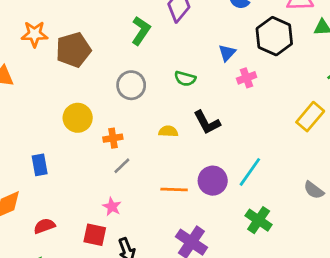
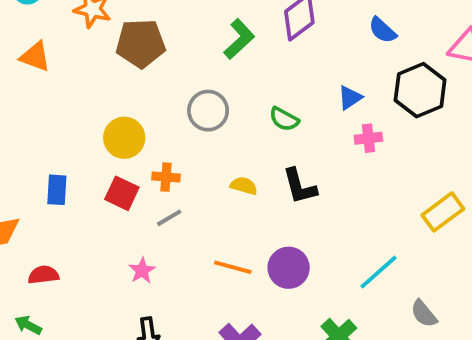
cyan line: (250, 172) -> (378, 272), moved
red square: (95, 235) -> (122, 193), moved

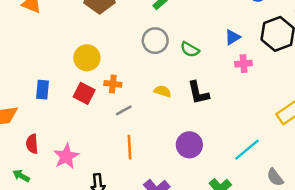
gray circle: (208, 111) -> (155, 41), moved
gray line: (169, 218) -> (124, 110), moved
orange line: (233, 267) -> (130, 147), moved, turned 70
pink star: (142, 271) -> (66, 156), moved, size x1.5
red semicircle: (43, 275) -> (32, 144), turned -90

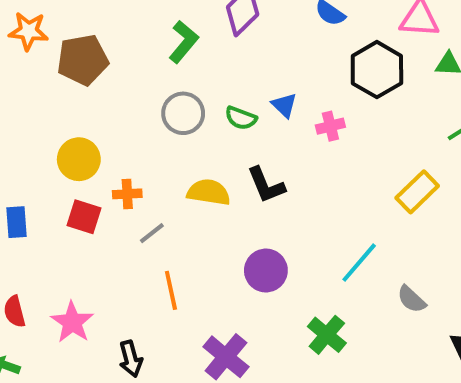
blue triangle: (233, 37) -> (284, 105), moved, turned -35
yellow semicircle: (163, 91) -> (209, 192), size x1.5

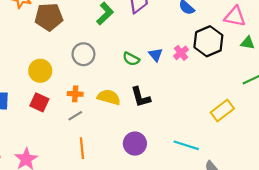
gray circle: (183, 113) -> (83, 54), moved
pink cross: (330, 126) -> (181, 53), moved, turned -32
orange cross: (127, 194) -> (75, 94), moved
cyan line: (359, 263) -> (186, 145), turned 60

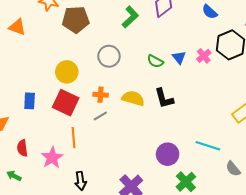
red square: (39, 102) -> (66, 103), size x1.4
purple circle: (135, 144) -> (168, 154), moved
orange line: (82, 148) -> (74, 138), moved

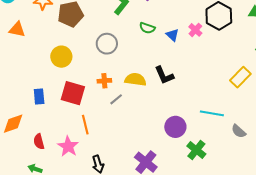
green semicircle: (155, 61) -> (147, 28), moved
yellow circle: (67, 72) -> (61, 57), moved
gray line: (100, 116) -> (116, 99), moved

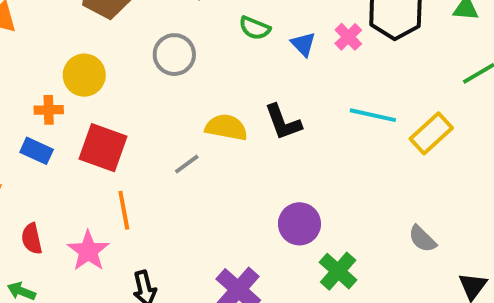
orange cross: (104, 81) -> (49, 110), moved
blue rectangle: (39, 97) -> (37, 151), turned -63
cyan line: (212, 113) -> (373, 115), moved

